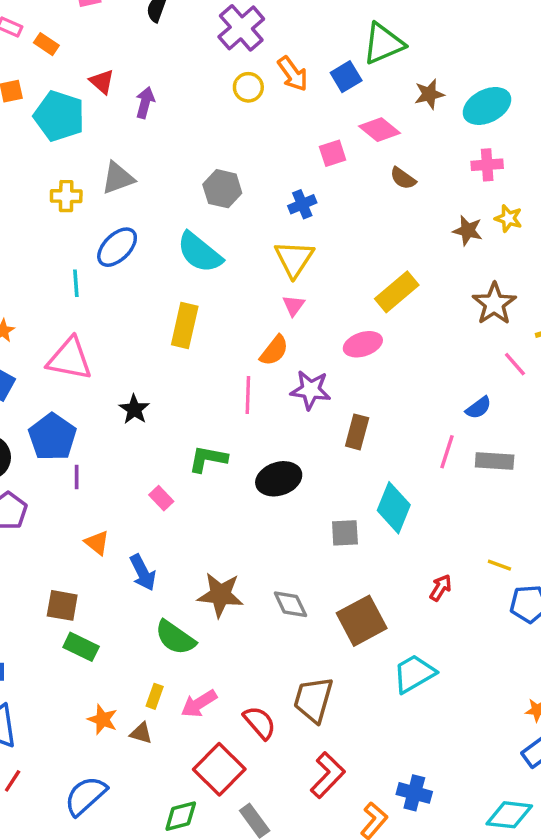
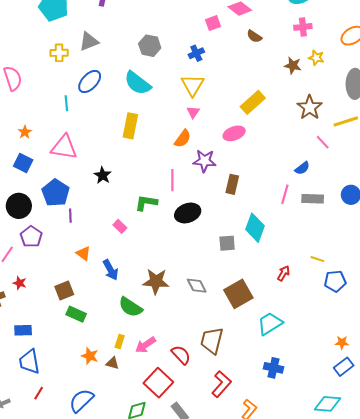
pink line: (248, 395) -> (172, 180), moved
brown square: (62, 605) -> (64, 290), turned -30
blue cross: (414, 793) -> (273, 368), moved

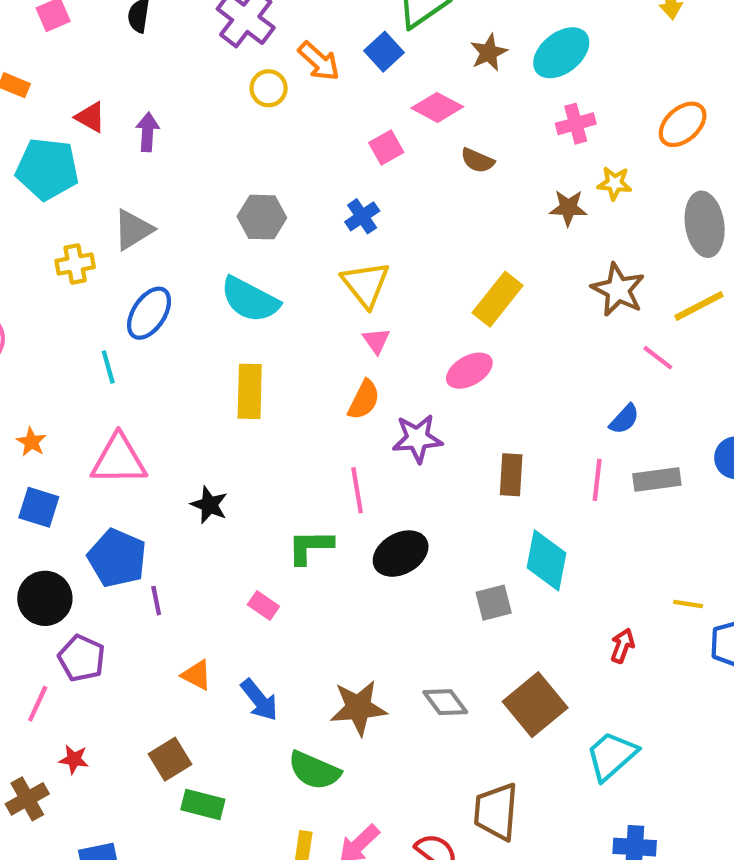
brown rectangle: (232, 184) -> (511, 475), moved

